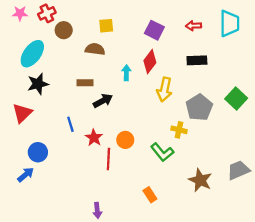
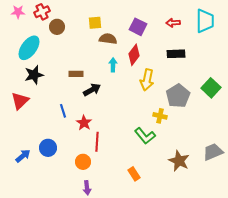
brown semicircle: (95, 49) -> (108, 39), moved
orange circle: (125, 140) -> (83, 162), moved
blue circle: (38, 152) -> (48, 148), moved

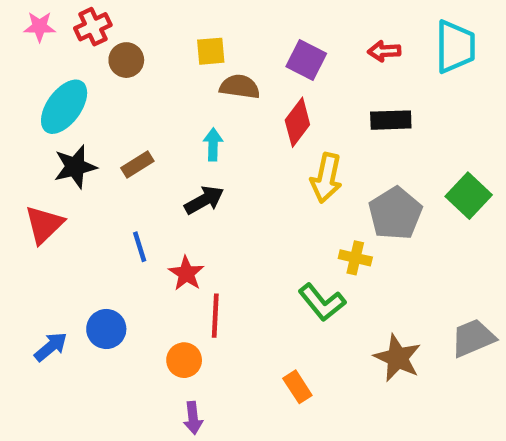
cyan arrow: (113, 65) -> (213, 144), moved
brown rectangle: (76, 74) -> (137, 165), moved, turned -32

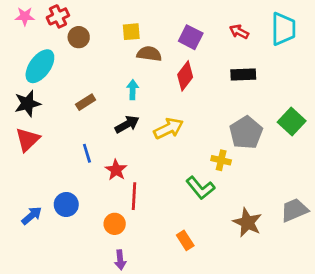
red arrow: (384, 51) -> (239, 32), turned 30
black star: (75, 167) -> (28, 104), moved
yellow arrow: (326, 178) -> (169, 128), moved, turned -128

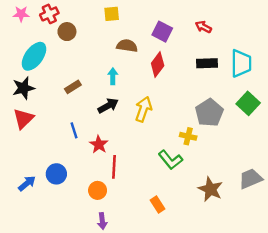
cyan trapezoid: (283, 29) -> (241, 63), moved
yellow square: (131, 32) -> (112, 14), moved
yellow arrow: (169, 128) -> (143, 109), turned -45

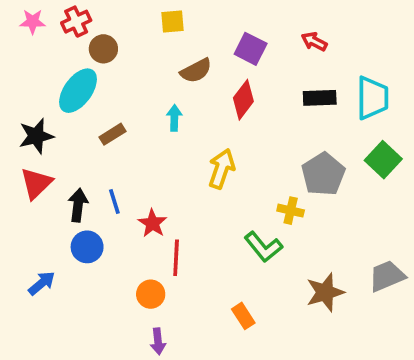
brown semicircle: (127, 46) -> (196, 71), turned 144
cyan ellipse: (34, 56) -> (78, 91), moved
black arrow: (108, 106) -> (78, 205), moved, turned -54
blue circle: (56, 174) -> (87, 247), moved
brown star: (210, 189) -> (325, 292), turned 30

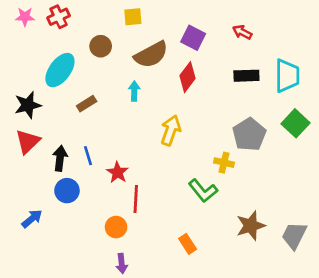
brown circle: (103, 49) -> (101, 46), moved
brown semicircle: (196, 71) -> (151, 55), size x1.4
gray trapezoid: (387, 276) -> (294, 235), moved, turned -40

